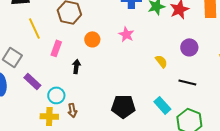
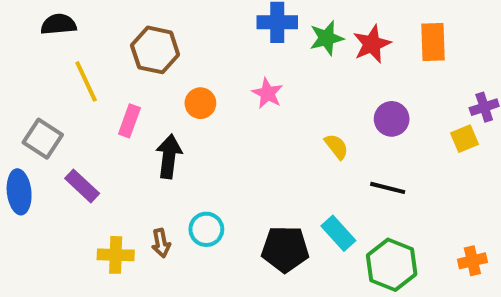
black arrow: (76, 66) -> (169, 156), size x1.5
cyan circle: (56, 95) -> (206, 229), moved
black pentagon: (123, 106) -> (285, 249), moved

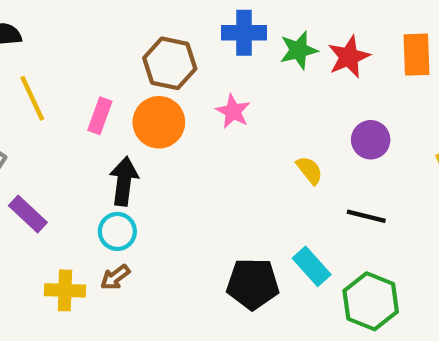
brown hexagon: (155, 50) -> (170, 63), moved
orange circle: (200, 103) -> (159, 122), size x1.5
pink rectangle: (129, 121) -> (100, 116), moved
cyan circle: (206, 229) -> (117, 231), moved
brown arrow: (161, 243) -> (115, 277), turned 64

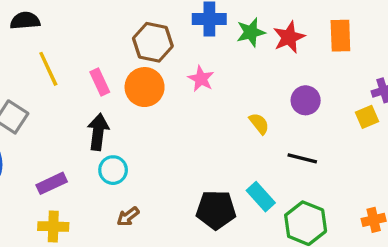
pink rectangle: (100, 116) -> (100, 82), turned -45
black arrow: (124, 181) -> (98, 132), moved
purple rectangle: (28, 214) -> (52, 183), moved, turned -68
brown arrow: (115, 277) -> (128, 217), moved
yellow cross: (65, 290) -> (53, 226), moved

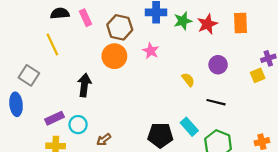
black semicircle: (25, 21) -> (60, 13), moved
pink rectangle: (100, 82) -> (86, 18), moved
cyan circle: (113, 170) -> (78, 125), moved

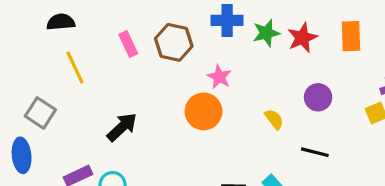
black semicircle: (60, 13) -> (61, 22), moved
pink rectangle: (86, 18) -> (128, 44), moved
orange circle: (114, 56) -> (204, 111), moved
black arrow: (84, 85) -> (122, 127), turned 40

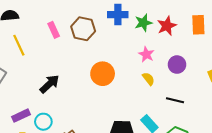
pink star: (219, 77) -> (146, 54), moved

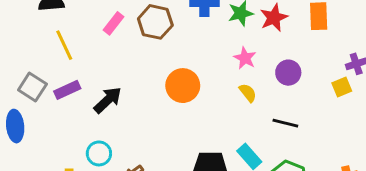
pink rectangle: (54, 30) -> (113, 23), turned 63
purple rectangle: (21, 116) -> (67, 90), moved

